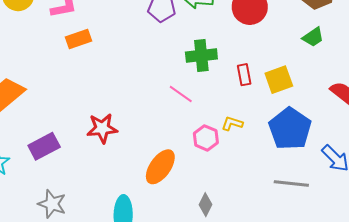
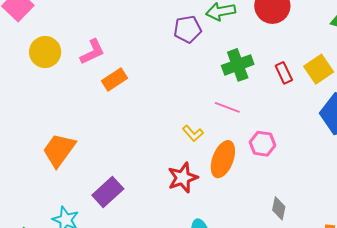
yellow L-shape: (232, 124) -> (193, 133), moved, turned -135
red star: (102, 128) -> (183, 178), moved
orange ellipse: (160, 167) -> (223, 159), moved

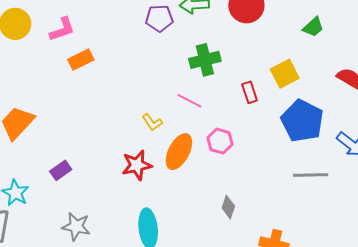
red rectangle: (284, 73) -> (250, 92), moved
purple rectangle: (108, 192) -> (61, 170), size x0.7

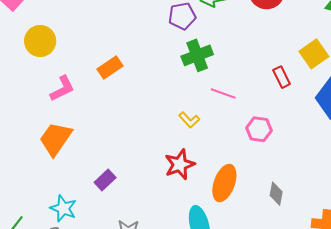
pink L-shape: (62, 29) -> (62, 89), moved
green cross: (205, 60) -> (197, 55), moved
orange ellipse: (179, 152) -> (224, 183), moved

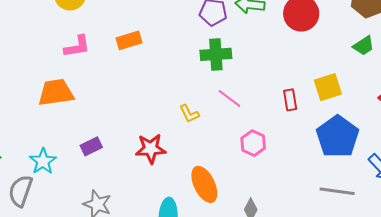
orange trapezoid: (56, 139) -> (56, 92), turned 30
red star: (180, 164) -> (151, 149), moved
orange ellipse: (224, 183) -> (204, 184), turned -63

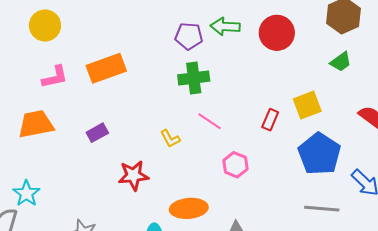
orange rectangle: (129, 40) -> (106, 68), size x1.5
red rectangle: (290, 100) -> (270, 120), turned 35
purple rectangle: (91, 146) -> (97, 133), moved
orange ellipse: (204, 184) -> (189, 208), turned -66

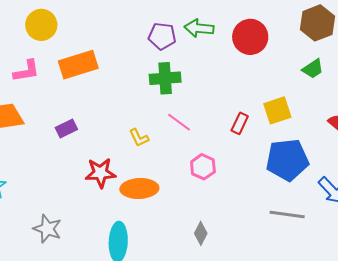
yellow circle: (45, 25) -> (41, 25), moved
blue pentagon: (319, 154) -> (287, 160), turned 30
orange ellipse: (189, 208) -> (139, 189), moved

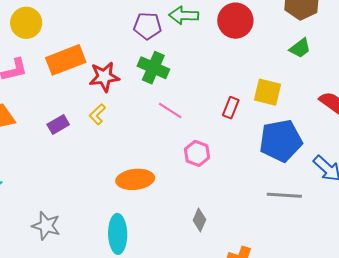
green cross: (165, 78) -> (153, 68), turned 32
yellow square: (277, 110) -> (267, 92), turned 36
yellow L-shape: (139, 138) -> (97, 114), moved, turned 75
red star: (100, 173) -> (104, 77), moved

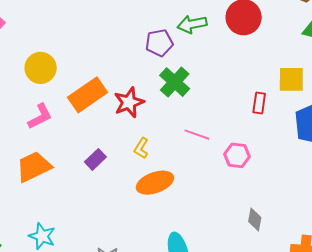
green cross: (153, 68) -> (175, 82), turned 32
pink line: (170, 111) -> (197, 135), moved
yellow L-shape: (97, 114) -> (141, 148), moved
orange ellipse: (135, 179) -> (155, 183), moved

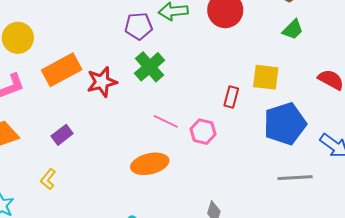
yellow L-shape: (141, 148) -> (48, 179), moved
pink hexagon: (237, 155) -> (203, 132), moved
orange ellipse: (155, 183) -> (150, 164), moved

